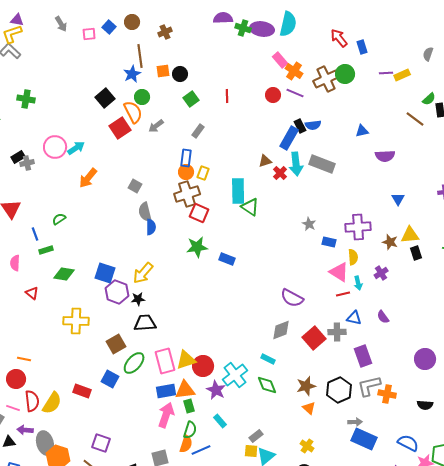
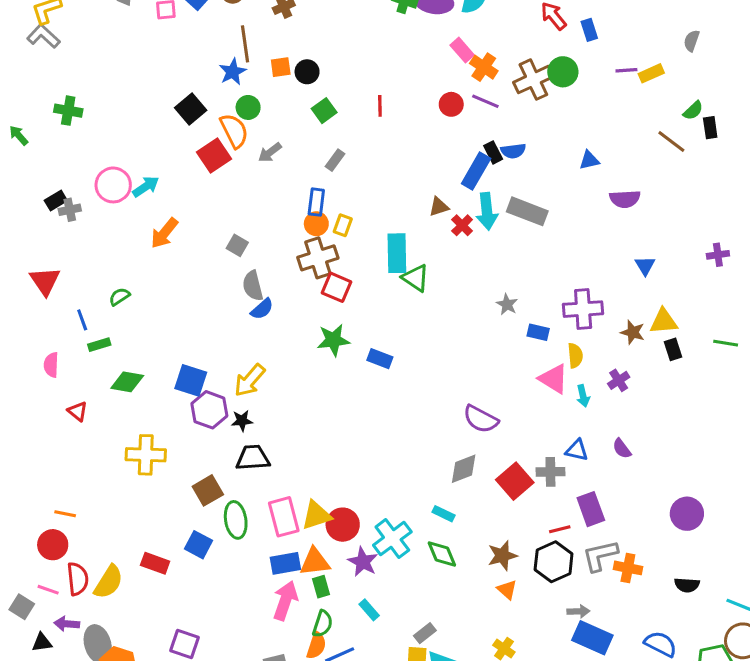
blue semicircle: (151, 227) -> (262, 309), turned 49
red line: (343, 294) -> (560, 529), moved
green ellipse: (134, 363) -> (236, 520), turned -50

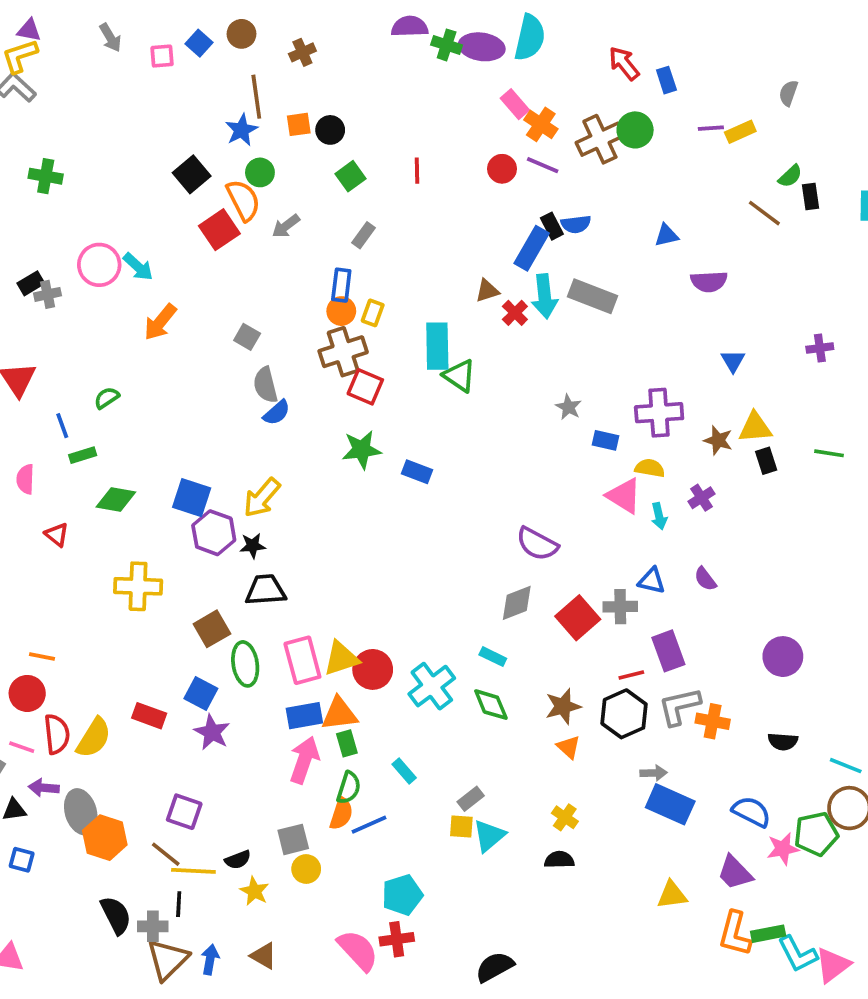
cyan arrow: (146, 187) -> (138, 267), turned 76
yellow semicircle: (575, 356) -> (650, 468), turned -75
purple star: (363, 562) -> (212, 732), moved

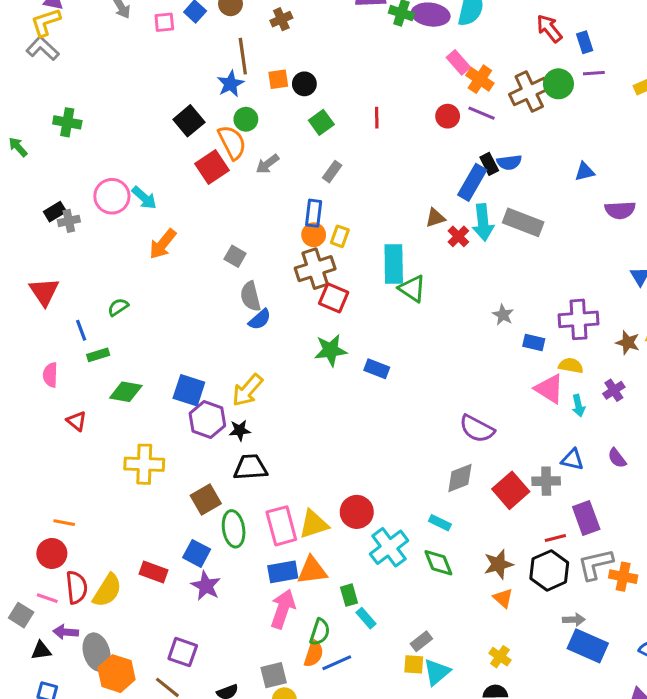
purple line: (711, 128) -> (594, 73), moved
red circle: (373, 669) -> (357, 512), moved
green rectangle: (347, 743) -> (349, 595), moved

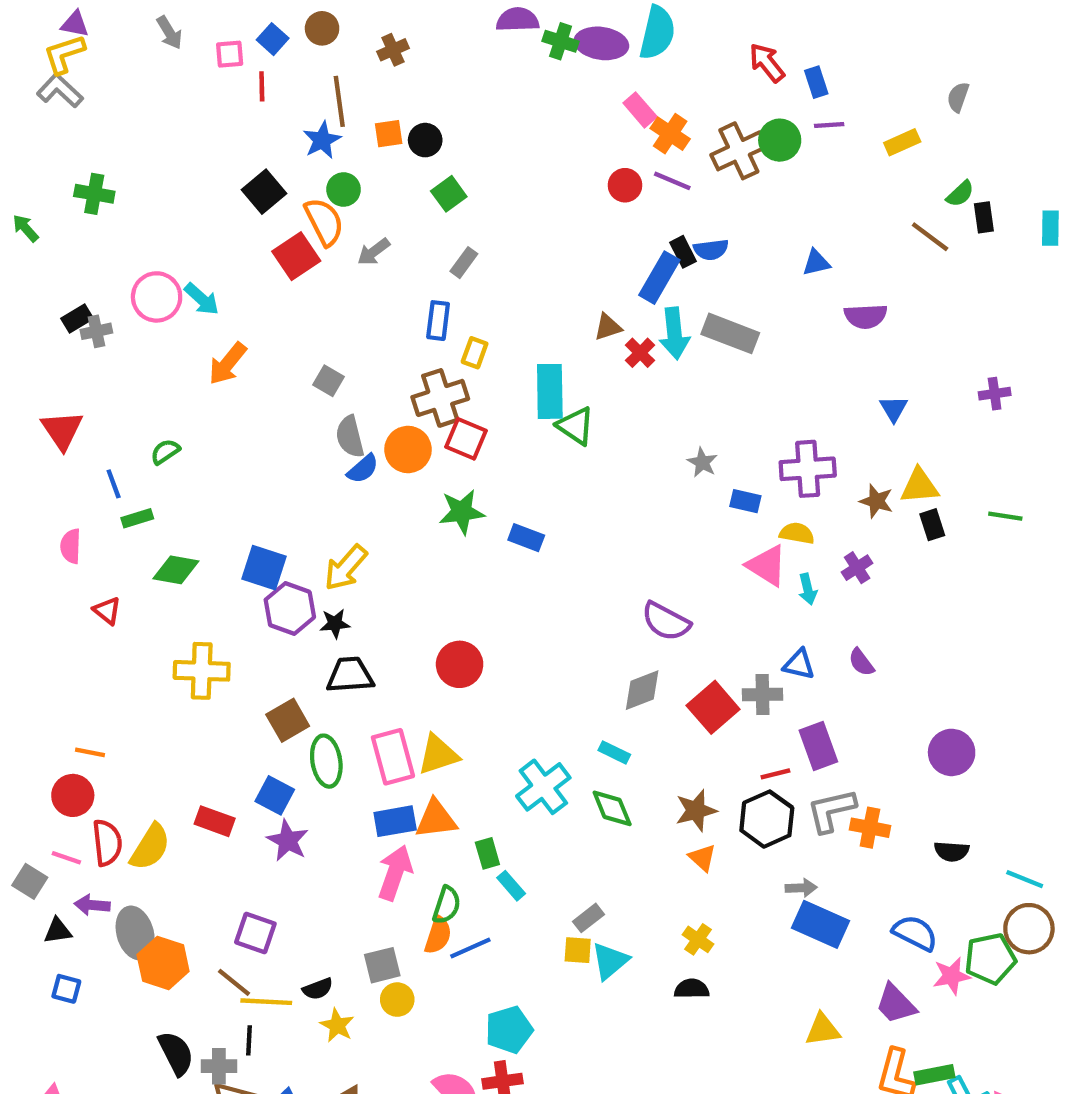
red line: (377, 118) -> (262, 86), moved
orange circle: (314, 235) -> (408, 449), moved, size x1.4
red circle: (357, 512) -> (460, 664), moved

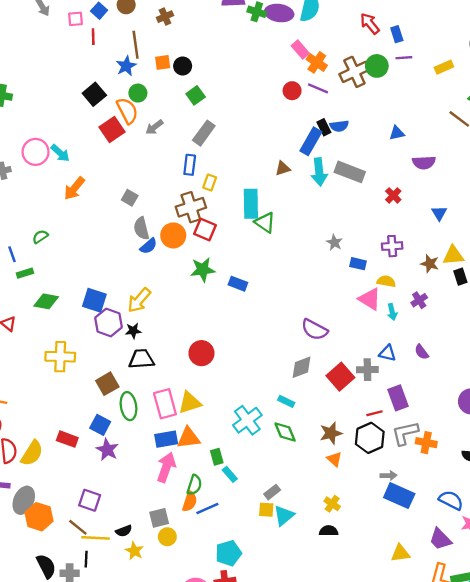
gray rectangle: (464, 263) -> (204, 133), size x1.5
red cross: (640, 353) -> (393, 195), moved
purple cross: (808, 469) -> (392, 246), size x0.7
gray ellipse: (135, 933) -> (24, 500), turned 40

